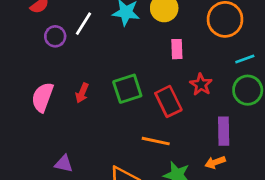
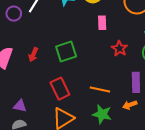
red rectangle: (168, 101) -> (60, 89), moved
orange line: (156, 141) -> (100, 90), moved

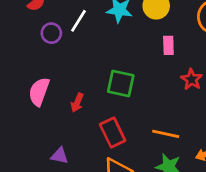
green square: (66, 52) -> (121, 83), turned 30
red arrow: (33, 55) -> (77, 103), moved

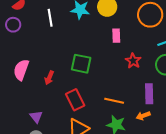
white line: (79, 21) -> (50, 18), turned -42
purple circle: (51, 33) -> (13, 25), moved
purple triangle: (59, 156) -> (36, 117), turned 40

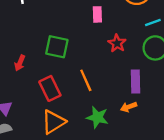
orange line: (114, 101) -> (86, 80), moved, turned 54

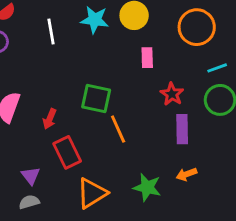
orange line: (86, 80) -> (118, 129), moved
purple rectangle: (136, 81) -> (182, 129), moved
red rectangle: (50, 88) -> (67, 152), moved

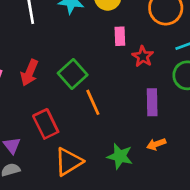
red star: (172, 94) -> (143, 56), moved
green square: (96, 98) -> (73, 74), turned 36
red arrow: (50, 119) -> (29, 73), moved, size x1.4

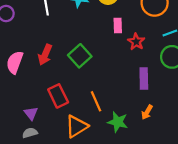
orange line: (93, 102) -> (96, 101), moved
orange arrow: (156, 144) -> (147, 112), turned -40

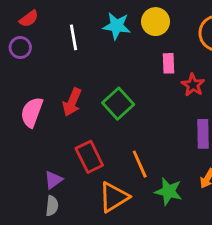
purple triangle: (31, 113) -> (53, 180), turned 32
gray semicircle: (30, 133) -> (52, 206), turned 112

